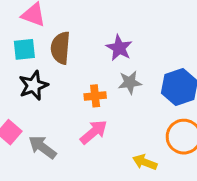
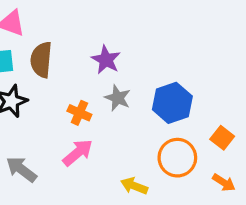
gray star: (130, 82) -> (118, 98), turned 30
orange cross: (95, 96) -> (79, 113), turned 30

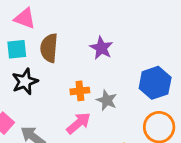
gray star: (118, 98) -> (107, 100), moved
orange cross: (79, 113) -> (80, 91), turned -30

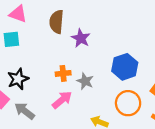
brown semicircle: (49, 48) -> (57, 22), moved
black star: (25, 81) -> (18, 79), moved

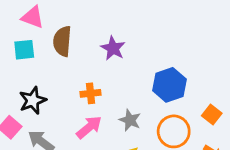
brown semicircle: (57, 22) -> (62, 41), moved
gray star: (85, 81) -> (130, 120), moved

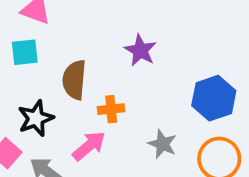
brown semicircle: (62, 41) -> (74, 80), moved
pink arrow: (89, 127) -> (89, 146), moved

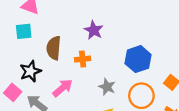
orange cross: (111, 109) -> (83, 59), moved

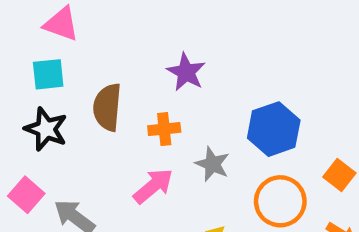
black star: (30, 71) -> (46, 129), moved, turned -30
gray star: (107, 87) -> (212, 164), moved
pink arrow: (63, 88) -> (153, 186), moved

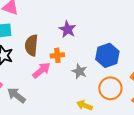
pink arrow: (153, 186) -> (41, 70), moved

